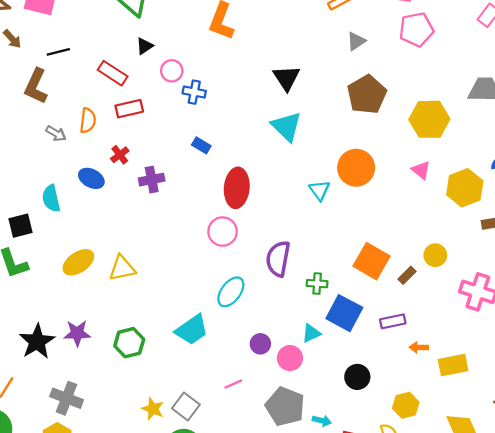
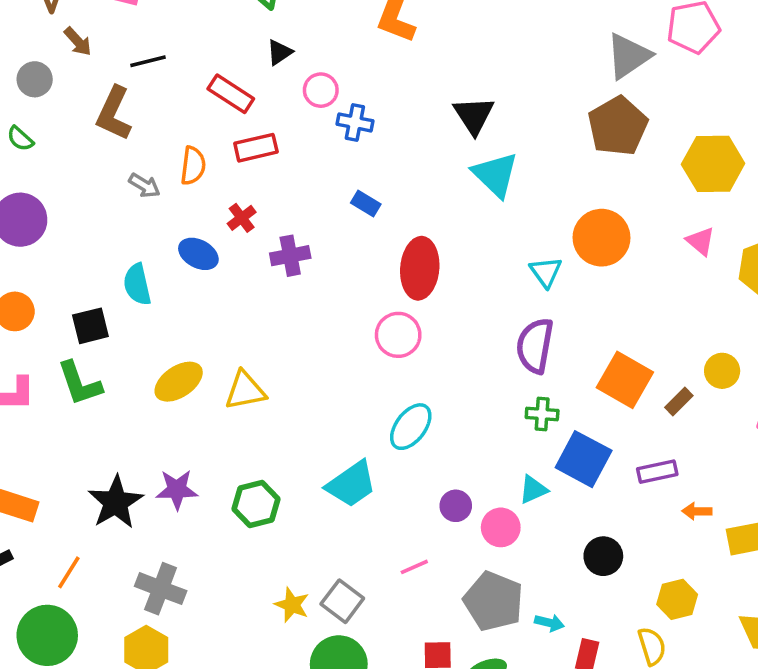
gray triangle: (356, 41) -> (628, 56), moved, size x1.6
black triangle: (286, 78) -> (474, 115), moved
purple semicircle: (278, 259) -> (535, 346), moved

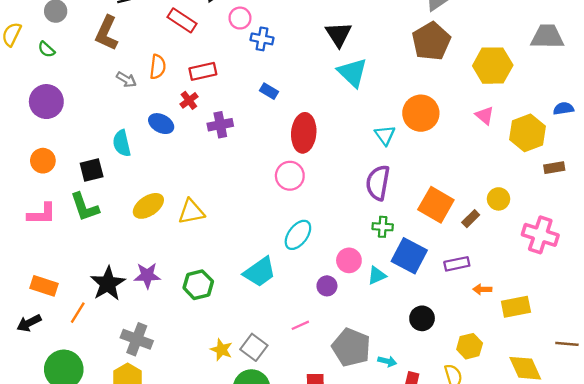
red rectangle: (256, 148) -> (203, 71), moved
pink circle: (501, 527) -> (349, 260), moved
orange line: (69, 572) -> (78, 313), moved

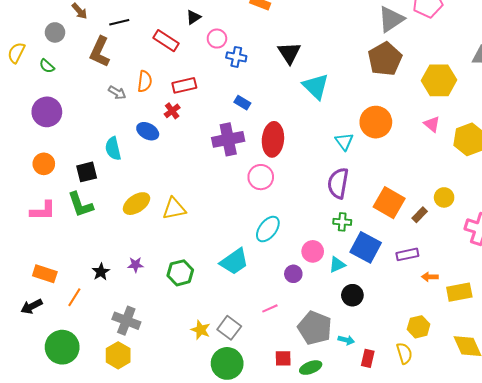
black triangle: (339, 34) -> (289, 53), moved
purple cross: (220, 125) -> (228, 139), moved, size x1.4
purple star: (147, 275) -> (135, 265), size x0.7
black star: (108, 284) -> (101, 272), size x0.6
black circle: (422, 318) -> (352, 295), moved

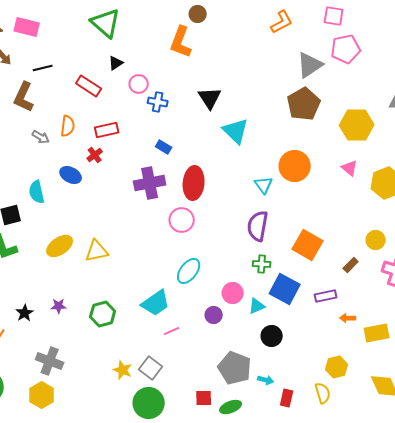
yellow circle: (444, 197) -> (376, 240), moved
brown rectangle: (420, 215) -> (351, 265), moved
pink line: (270, 308) -> (172, 331), moved

